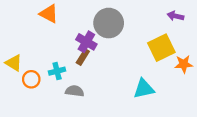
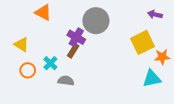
yellow triangle: (14, 63) -> (21, 44), moved
cyan cross: (57, 71) -> (50, 63), turned -32
cyan triangle: (144, 89) -> (152, 79), moved

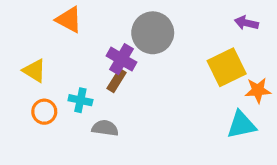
cyan cross: (50, 63) -> (80, 100), turned -32

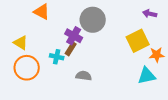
cyan cross: (80, 100) -> (57, 57), moved
orange circle: (44, 112) -> (27, 68), size x1.6
gray semicircle: (105, 128) -> (84, 76), moved

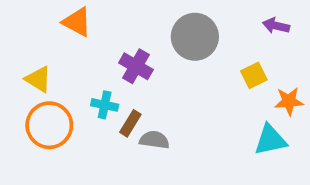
gray circle: (93, 20) -> (195, 37), moved
yellow square: (138, 41) -> (254, 75), size x0.6
brown rectangle: (71, 49) -> (130, 123), moved

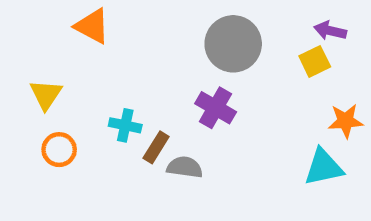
purple cross: (136, 66) -> (216, 108), moved
yellow square: (254, 75) -> (315, 61), moved
yellow triangle: (38, 79) -> (46, 95), turned 32
orange circle: (49, 125) -> (59, 150), size x0.6

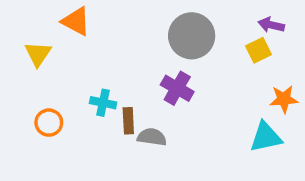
yellow triangle: (46, 95) -> (38, 54), moved
brown rectangle: (156, 147) -> (128, 121), turned -35

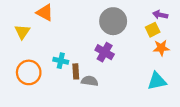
orange star: (284, 99) -> (161, 48), moved
orange circle: (49, 123) -> (29, 72), size x1.5

